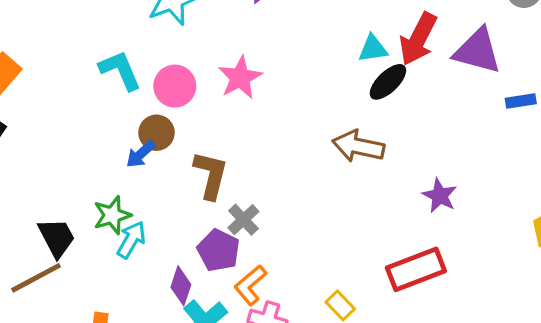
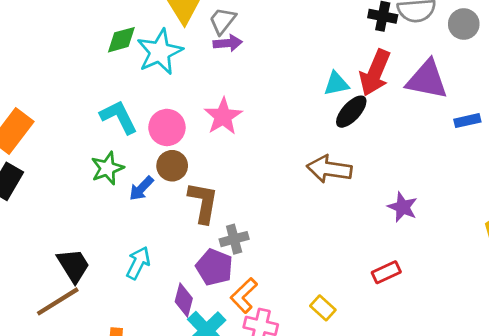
brown circle: (156, 133) -> (172, 166), moved
green star: (112, 215) -> (107, 168), moved
gray cross: (243, 220) -> (234, 239), turned 32
red rectangle: (416, 269) -> (386, 272), size x0.6

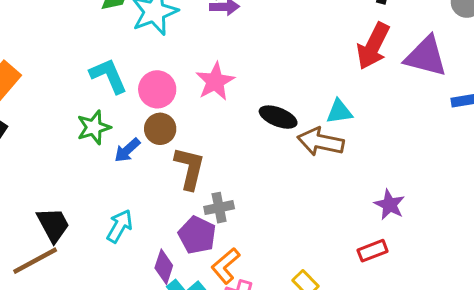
cyan triangle: (336, 84) -> (339, 112), moved
black ellipse: (351, 112) -> (278, 117), moved, turned 66
purple star: (403, 207) -> (390, 205), moved

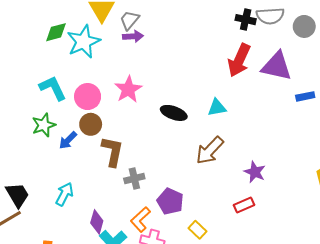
brown arrow: (321, 142) -> (210, 150), moved, turned -56
purple pentagon: (197, 235) -> (170, 201), moved

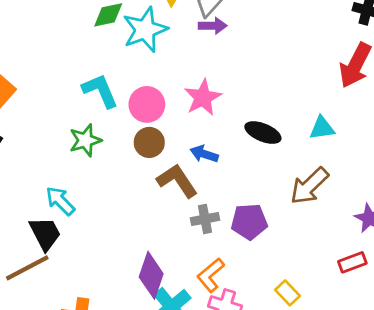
blue arrow: (68, 140) -> (204, 154), moved, turned 60
brown L-shape: (112, 151) -> (177, 181), turned -48
cyan arrow: (64, 194) -> (60, 201), moved, turned -75
purple pentagon: (170, 201) -> (249, 222), moved, turned -30
purple diamond: (97, 222) -> (151, 275), size x1.4

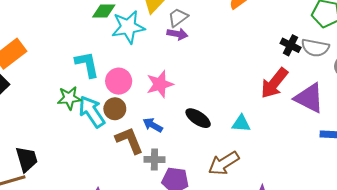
cyan arrow: (60, 201) -> (92, 112), moved, size x1.4
gray cross: (205, 219) -> (154, 159), moved

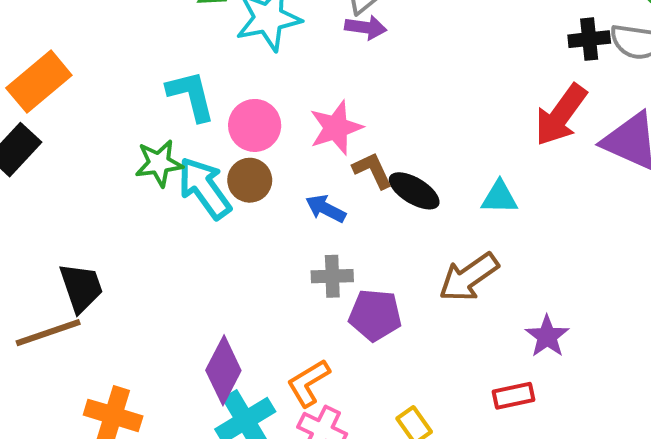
black cross: (291, 45) -> (589, 39), turned -30
brown L-shape: (129, 140) -> (372, 170), moved, size x0.7

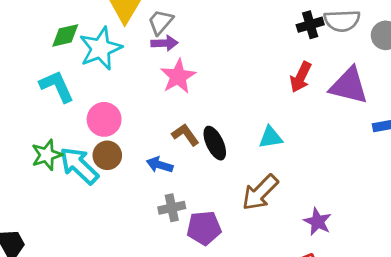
cyan L-shape: (191, 96) -> (57, 86), moved
red arrow: (561, 115) -> (301, 77), size x0.7
pink star: (336, 128) -> (178, 76), moved
black ellipse: (414, 191) -> (215, 143), turned 44

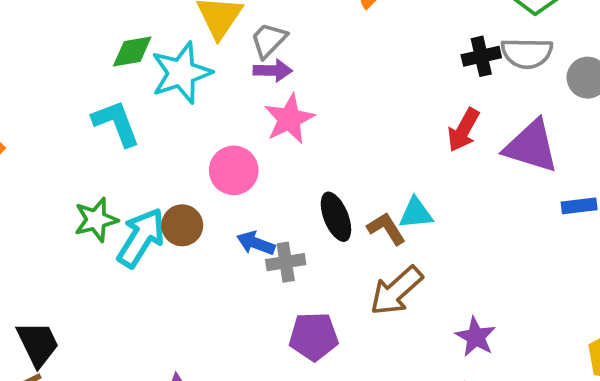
pink circle: (104, 119) -> (234, 170), moved
brown L-shape: (185, 135) -> (386, 229), moved
cyan arrow: (79, 166) -> (141, 238), turned 75
gray cross: (172, 208) -> (286, 262), moved

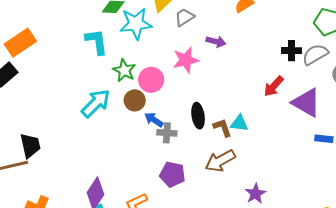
gray semicircle: (527, 53) -> (315, 54), turned 136
purple arrow: (273, 71) -> (216, 42), moved
green star: (96, 220) -> (124, 70), moved, turned 30
brown circle: (182, 225) -> (135, 100), moved

